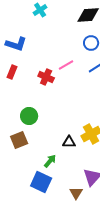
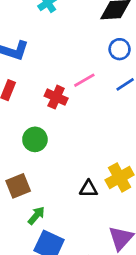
green circle: (29, 116) -> (35, 139), moved
green arrow: (50, 161) -> (36, 216), moved

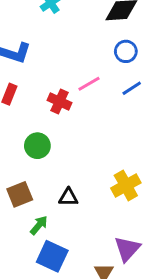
black triangle: (89, 189) -> (68, 197), moved

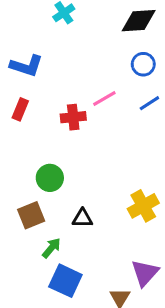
red cross: (60, 102) -> (73, 117), turned -30
green circle: (37, 146) -> (50, 178), moved

